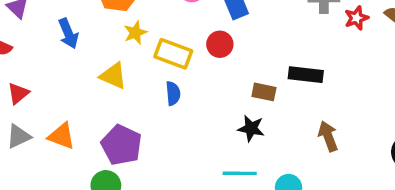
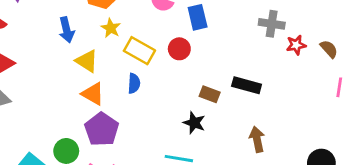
blue arrow: (68, 33) -> (67, 30), moved
yellow star: (135, 33) -> (111, 28), turned -30
orange triangle: (61, 136) -> (93, 94), moved
purple pentagon: (121, 145) -> (102, 129), moved

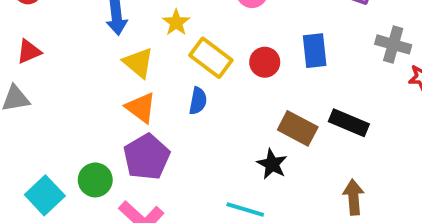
blue rectangle: (198, 17) -> (315, 51), moved
brown rectangle: (210, 94) -> (298, 128), size x1.4

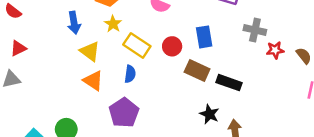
brown rectangle: (298, 128) -> (197, 71), moved
purple pentagon: (147, 157) -> (124, 113), moved
black star: (272, 164) -> (209, 114), moved

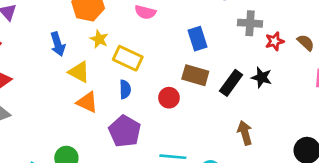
red circle: (172, 46) -> (169, 98), moved
black rectangle: (229, 83) -> (231, 83), turned -65
black star: (209, 114) -> (262, 77), moved

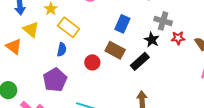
blue rectangle: (198, 39) -> (122, 24), turned 30
black star: (262, 77) -> (152, 40), moved
orange triangle: (87, 102) -> (14, 46), moved

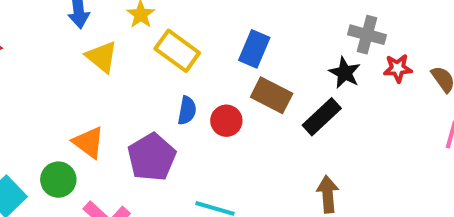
blue rectangle: (122, 24) -> (254, 49), moved
orange triangle: (14, 46) -> (89, 142), moved
blue semicircle: (62, 50) -> (187, 110), moved

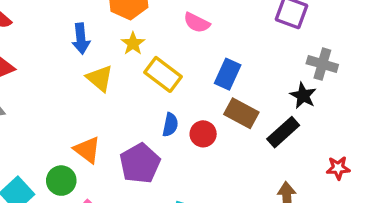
red star: (398, 68) -> (338, 168), moved

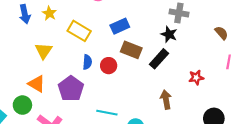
yellow star: (133, 43) -> (49, 13), moved
blue rectangle: (228, 74) -> (120, 26), turned 48
yellow triangle: (100, 78) -> (44, 51), moved, turned 30

